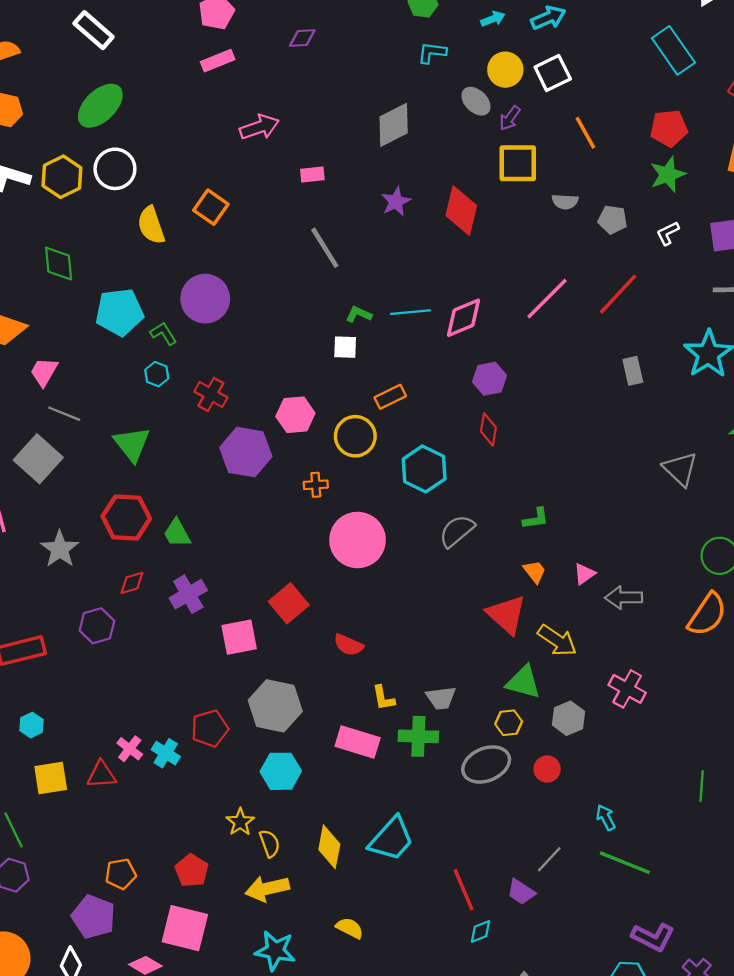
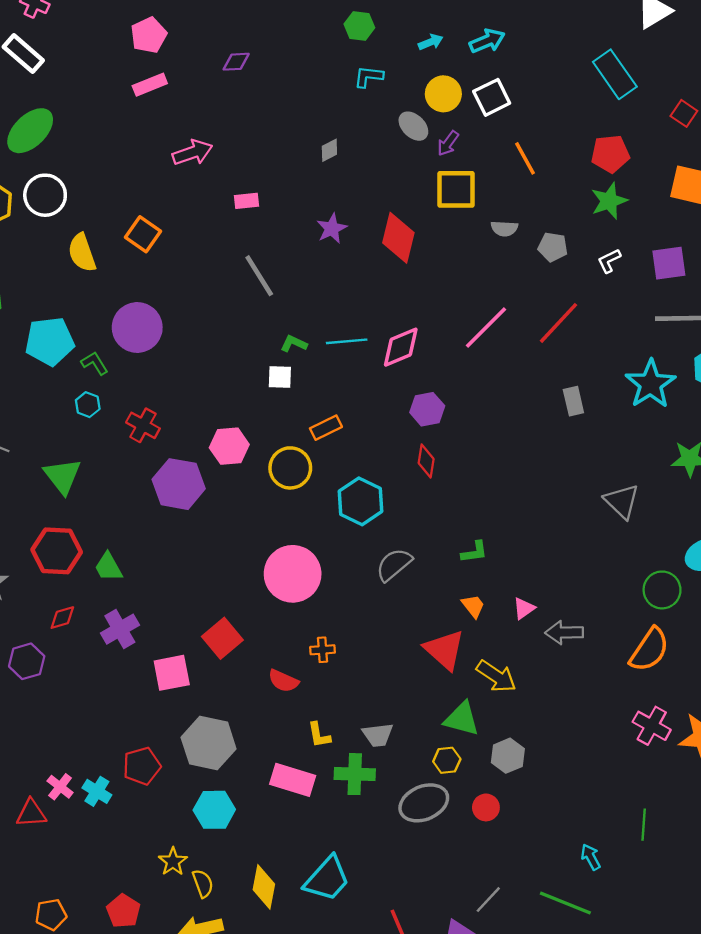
gray diamond: (394, 125) -> (329, 150), size x0.5
orange cross: (316, 485) -> (322, 650), moved
pink cross: (627, 689) -> (652, 726), moved
cyan arrow: (606, 818) -> (591, 857), moved

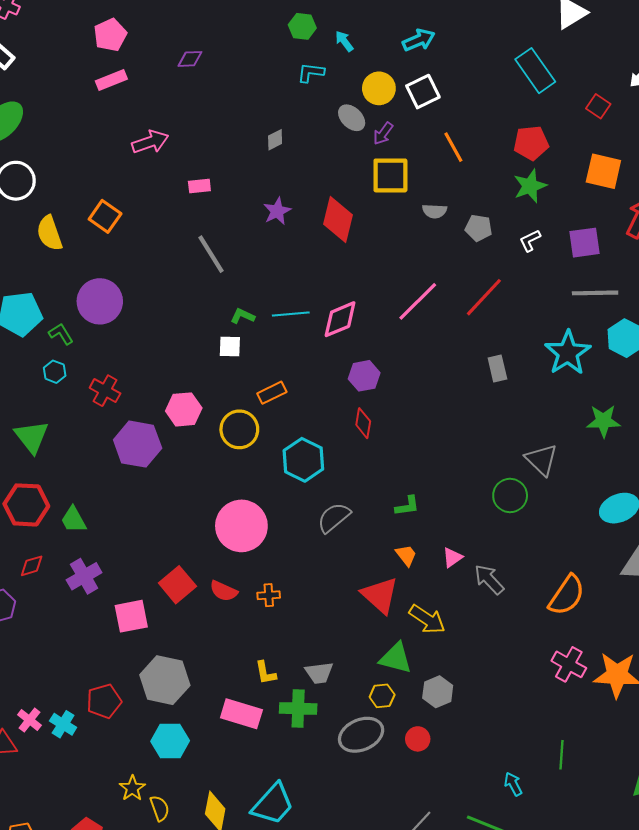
cyan arrow: (431, 42) -> (344, 41), moved, turned -105
green circle: (662, 590) -> (510, 495), moved
gray arrow: (564, 633) -> (489, 579), turned 48
red semicircle: (283, 681) -> (224, 591), moved

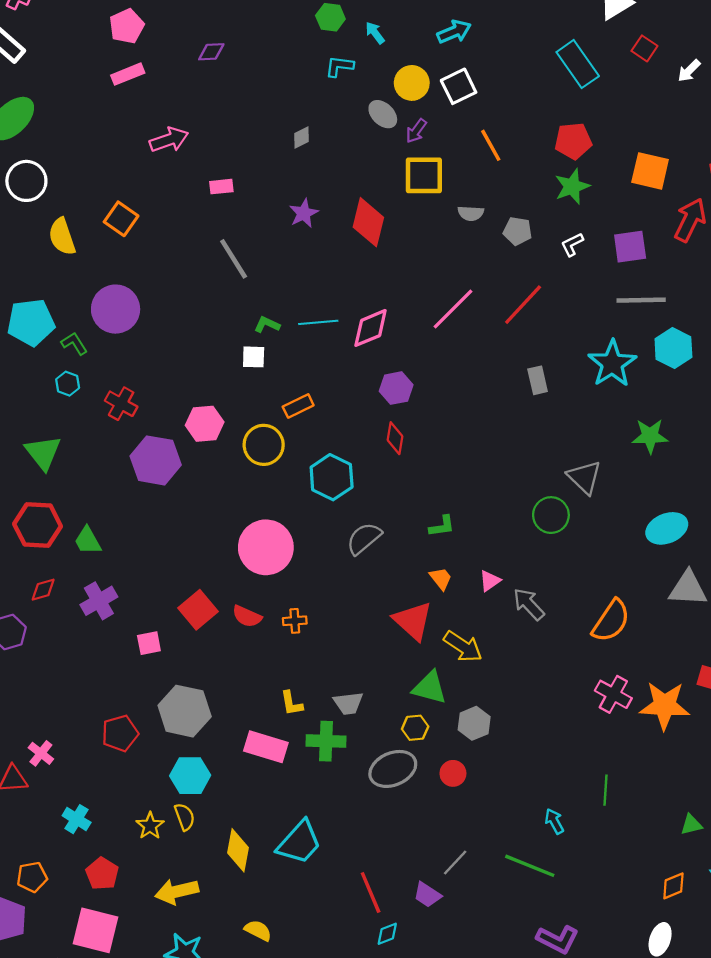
red square: (598, 106) -> (644, 48), moved
pink square: (131, 616) -> (149, 643), size x0.7
cyan cross: (63, 724) -> (77, 819), moved
yellow semicircle: (160, 808) -> (185, 817), moved

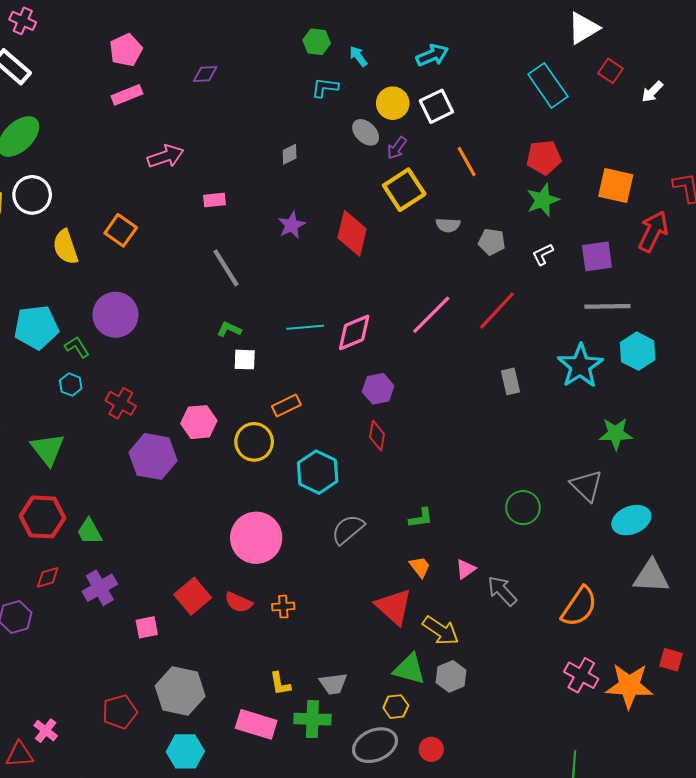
yellow square: (424, 175) -> (404, 190), turned -33
green L-shape: (267, 325) -> (229, 329), moved
gray triangle: (584, 477) -> (587, 486), moved
gray hexagon: (474, 723) -> (451, 676), moved

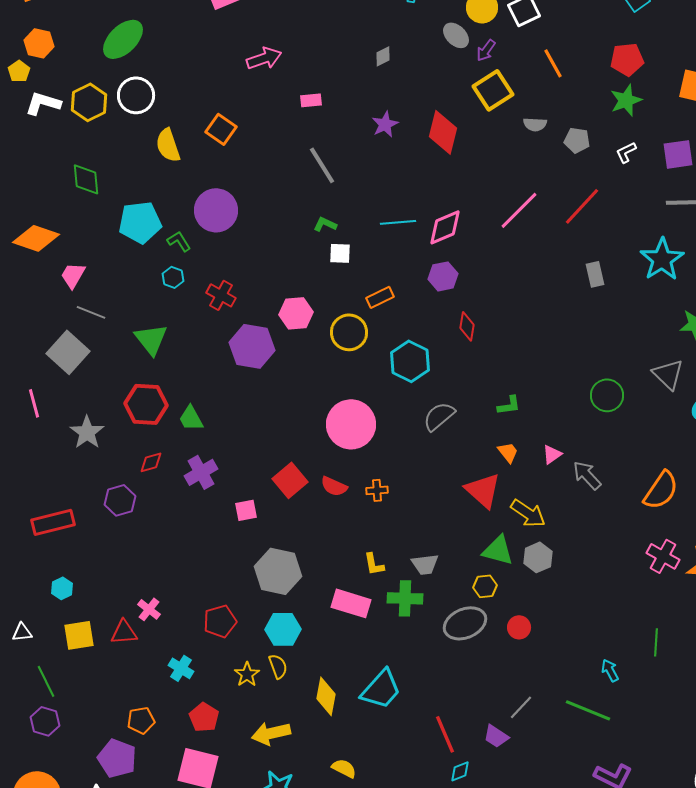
purple hexagon: (378, 389) -> (443, 276), moved
red pentagon: (120, 712) -> (220, 621), moved

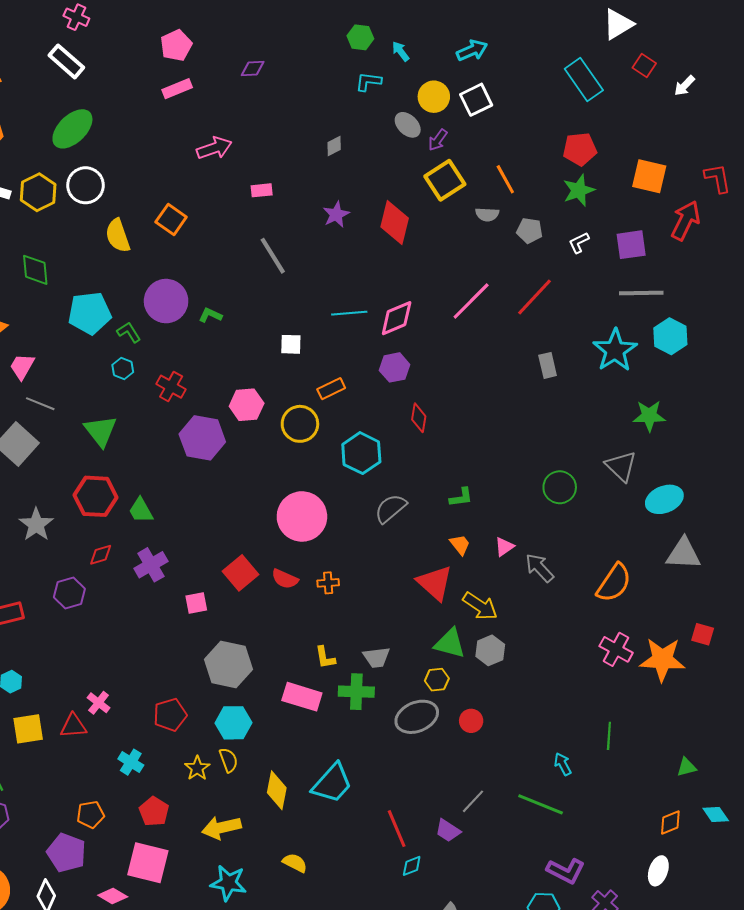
orange line: (553, 63) -> (505, 179), moved
green L-shape: (325, 224) -> (210, 315), moved

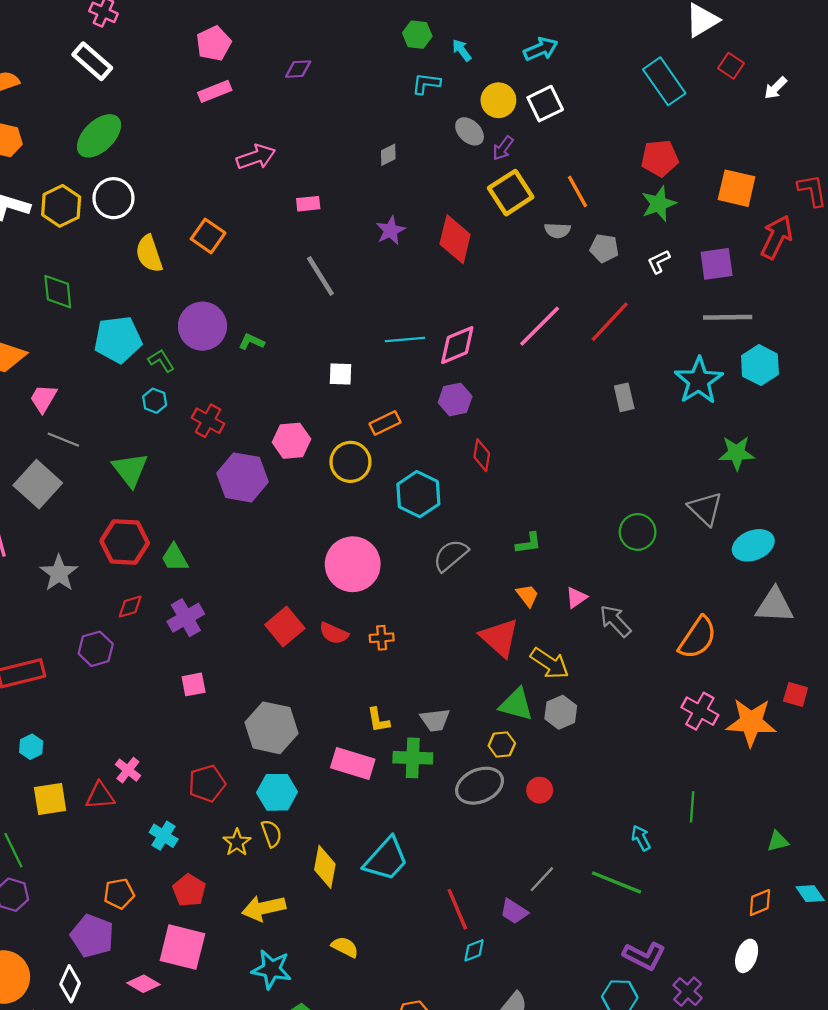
pink square: (196, 603) -> (194, 684), moved

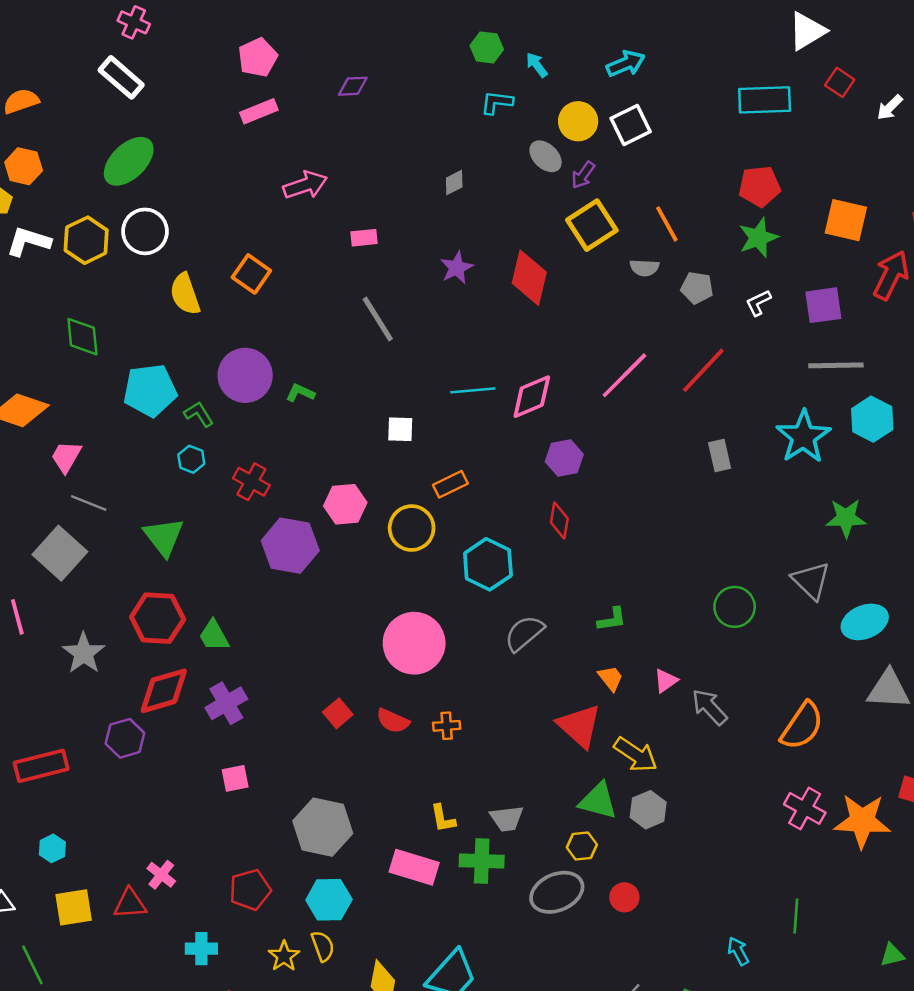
cyan rectangle: (664, 81) -> (765, 100), turned -57
purple hexagon: (455, 400) -> (564, 458), moved
red diamond: (130, 607) -> (164, 691), size x1.8
red square: (285, 627) -> (338, 713), size x0.7
cyan cross: (164, 836) -> (201, 949), turned -32

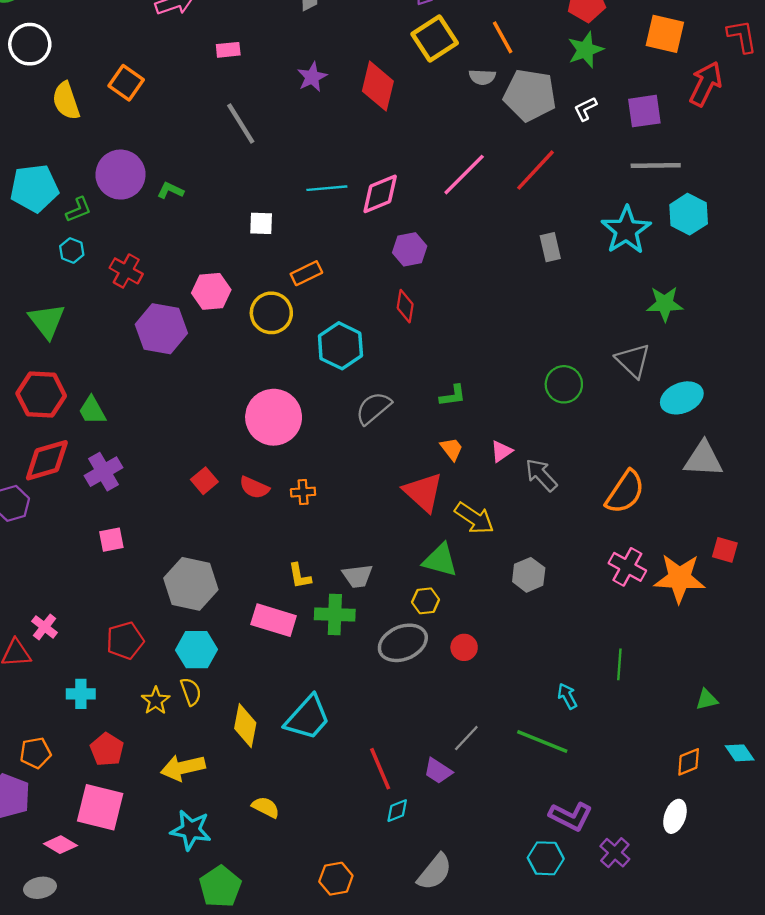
gray pentagon: (697, 288) -> (530, 95), size x1.8
green L-shape: (199, 414) -> (79, 210), turned 100
gray hexagon: (648, 810) -> (529, 575), moved

